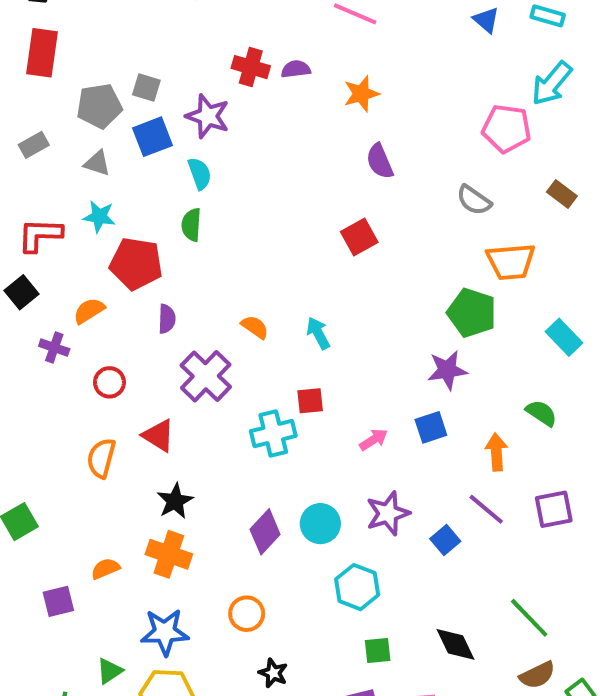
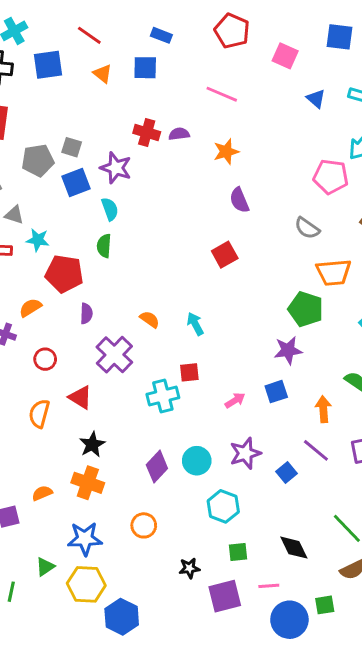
gray triangle: (97, 163) -> (14, 215), moved
black star: (273, 673) -> (189, 568), moved, turned -30

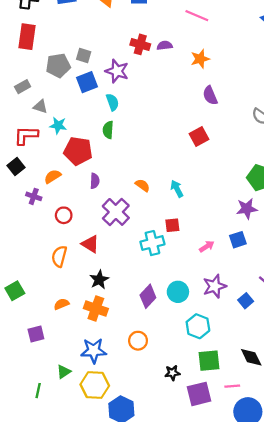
orange semicircle: (42, 493) -> (61, 304), moved
green square: (238, 552) -> (209, 361), size x1.5

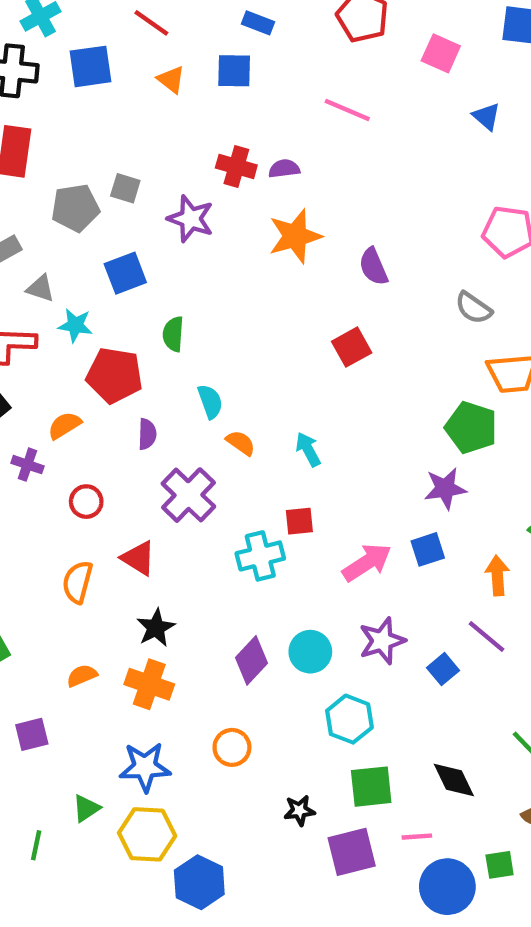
orange star: (200, 59) -> (295, 236), moved, size x1.4
blue square: (87, 82) -> (125, 273), moved
cyan semicircle: (112, 102) -> (210, 401), moved
pink arrow: (207, 246) -> (367, 562), size x1.6

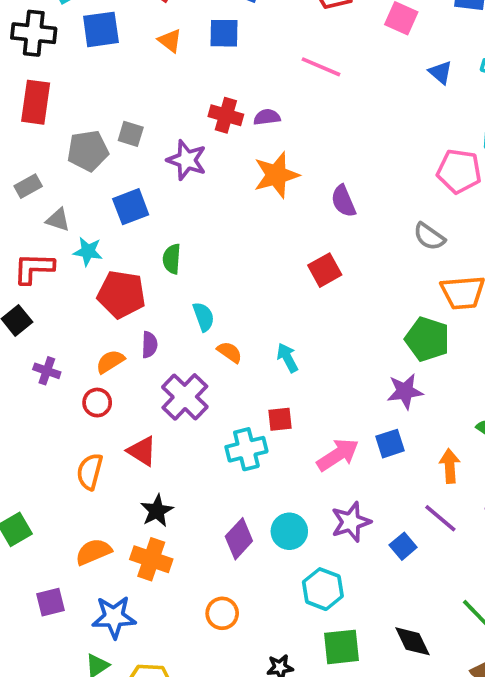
orange semicircle: (64, 425) -> (110, 362), moved
orange semicircle: (82, 676) -> (93, 552), size x1.4
blue star: (145, 767) -> (114, 617), moved

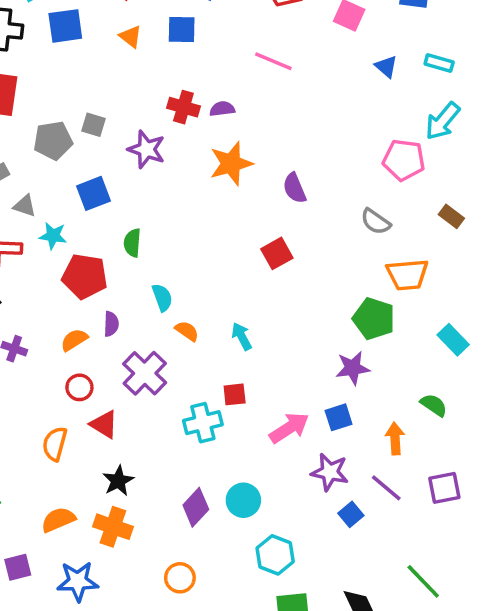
red circle: (97, 403) -> (79, 387), moved
purple star: (351, 522) -> (330, 472), moved, turned 30

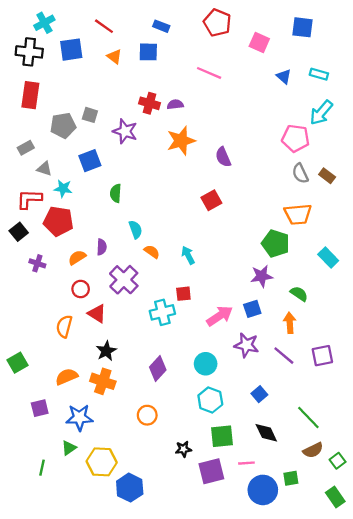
gray semicircle: (376, 222) -> (300, 173), moved, turned 30
red pentagon: (85, 276) -> (58, 221), moved
green semicircle: (434, 405) -> (299, 294), moved
cyan circle: (243, 500) -> (206, 364), moved
blue square: (351, 514) -> (259, 394), moved

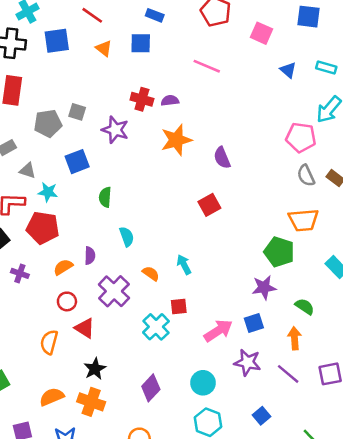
orange semicircle: (152, 252) -> (151, 273), moved
cyan cross: (162, 312) -> (156, 327), turned -30

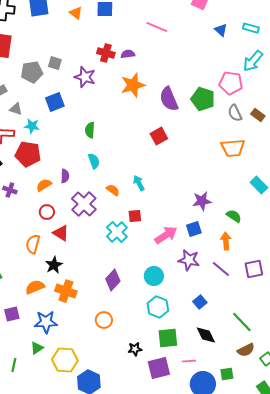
purple semicircle: (222, 158) -> (169, 99), size x1.4
green semicircle: (105, 197) -> (90, 130), moved
green pentagon: (279, 252) -> (203, 99), moved
black star: (95, 369) -> (54, 265), moved

